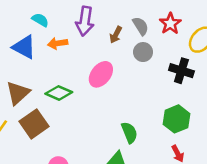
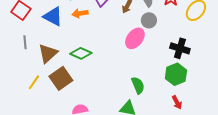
black cross: (181, 71) -> (180, 48), moved
pink ellipse: (101, 74) -> (135, 38), moved

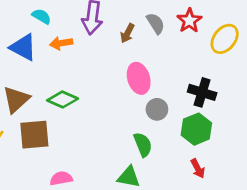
gray circle: (149, 20) -> (157, 109), moved
pink ellipse: (135, 38) -> (139, 78), turned -55
brown square: (61, 78) -> (34, 135), turned 30

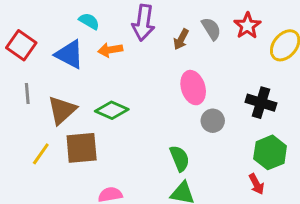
green hexagon: (196, 129) -> (270, 152), moved
green semicircle: (143, 145) -> (180, 158), moved

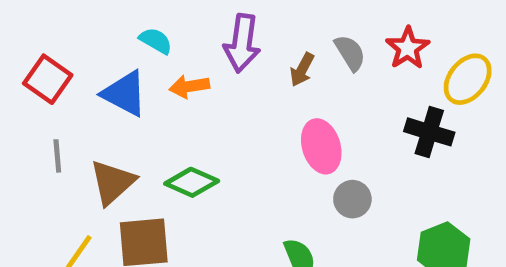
black cross: (261, 103) -> (429, 132), moved

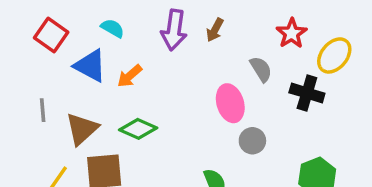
gray semicircle: (350, 53) -> (261, 69), moved
brown arrow: (302, 70) -> (215, 30), moved
red square: (48, 79) -> (51, 35), moved
orange arrow: (189, 86) -> (130, 76), moved, turned -32

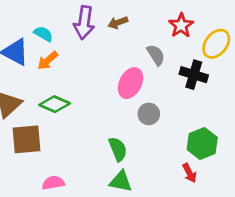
cyan semicircle: (113, 28) -> (43, 34), moved
brown arrow: (215, 30) -> (118, 23), turned 42
pink ellipse: (230, 103) -> (130, 83), turned 44

